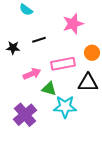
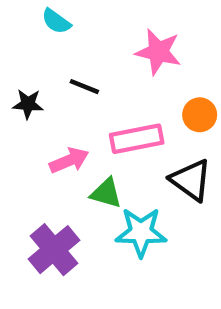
pink star: (73, 24) -> (158, 52), turned 30
black line: (39, 40) -> (84, 87), turned 40
black triangle: (88, 83) -> (191, 180), turned 35

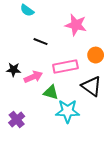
black star: (28, 104) -> (14, 70), moved
purple cross: (54, 250) -> (17, 119), moved, size x0.7

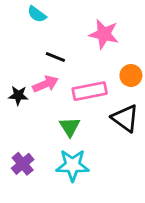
pink arrow: (33, 77) -> (45, 84), moved
green triangle: (51, 92) -> (70, 127), turned 42
cyan star: (68, 111) -> (72, 165), moved

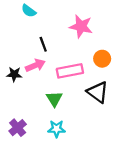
black line: (55, 57) -> (43, 44), turned 48
cyan star: (72, 165) -> (56, 129), size x0.7

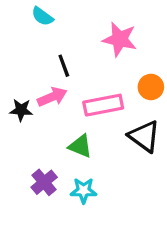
green triangle: (54, 99) -> (80, 146), turned -36
purple cross: (18, 128) -> (44, 182), moved

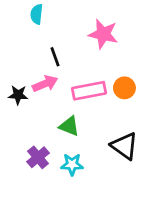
cyan semicircle: (42, 16) -> (37, 14), turned 60
orange circle: (151, 87) -> (124, 88), moved
black triangle: (144, 136) -> (124, 146), moved

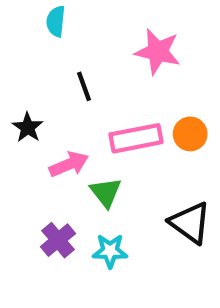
pink arrow: (45, 84) -> (69, 164), moved
black star: (18, 95) -> (28, 127), moved, turned 30
green triangle: (69, 126) -> (106, 192), turned 30

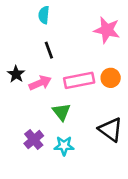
cyan semicircle: (56, 21) -> (44, 15), moved
pink star: (158, 52) -> (107, 30), moved
pink arrow: (69, 164) -> (40, 83), moved

